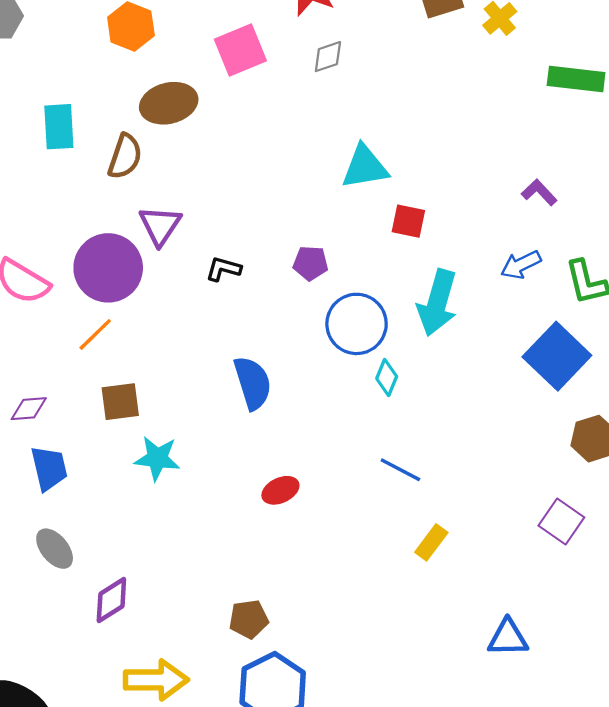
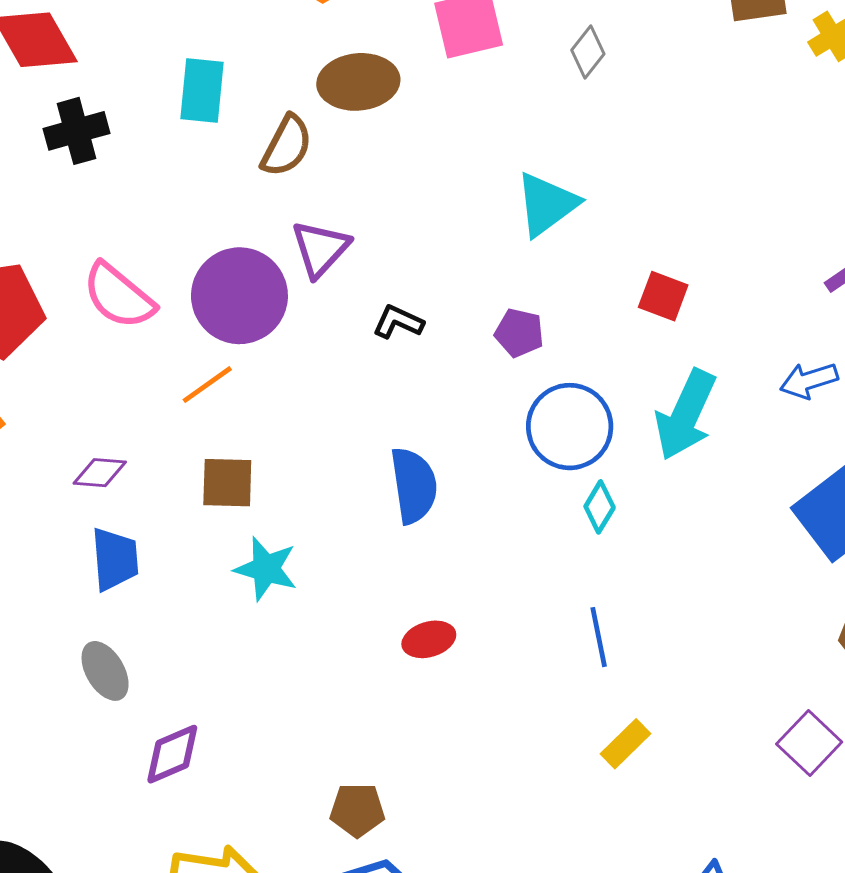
gray diamond: (328, 57) -> (588, 52), turned -42
cyan triangle: (365, 167) -> (547, 204), moved, turned -36
blue line: (400, 470) -> (599, 637), turned 42

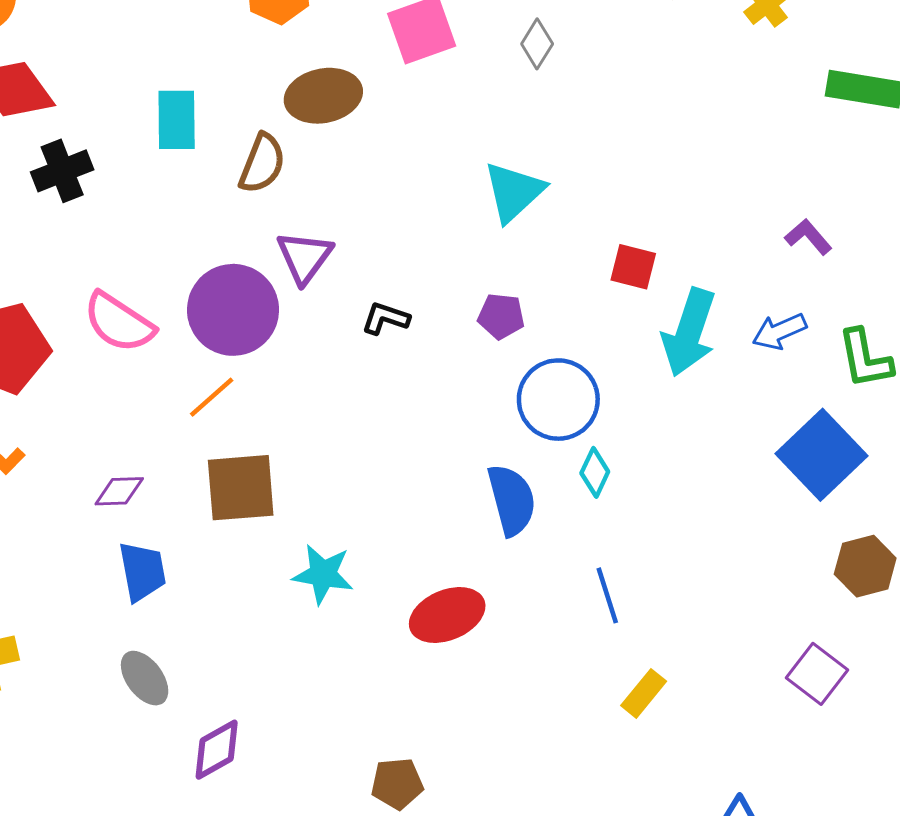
cyan arrow: (686, 415) -> (689, 332), moved
brown square: (227, 483) -> (241, 488), size x1.4
blue semicircle: (414, 485) -> (512, 500), moved
cyan star: (266, 569) -> (323, 574), moved
red ellipse: (429, 639) -> (447, 615), size x1.5

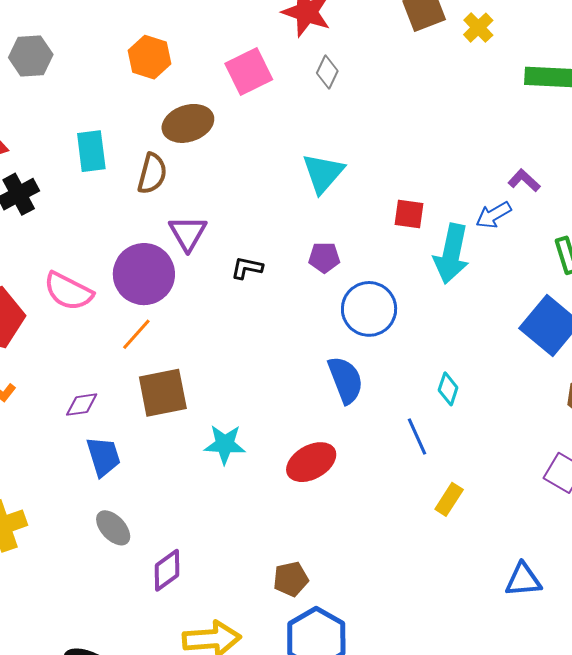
blue arrow: (779, 331) -> (494, 215), moved
cyan diamond: (595, 472) -> (448, 389), moved

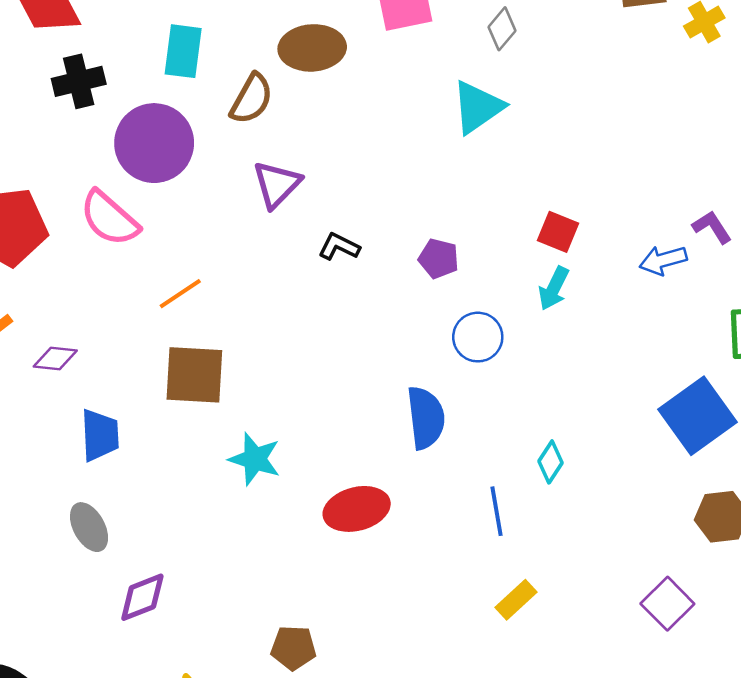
cyan triangle: (323, 173) -> (478, 107), moved
cyan arrow: (452, 254) -> (554, 288), moved, size x0.6
purple circle: (144, 274) -> (154, 143), moved
blue circle: (369, 309) -> (478, 337), size x0.7
purple diamond: (82, 405) -> (55, 358), moved

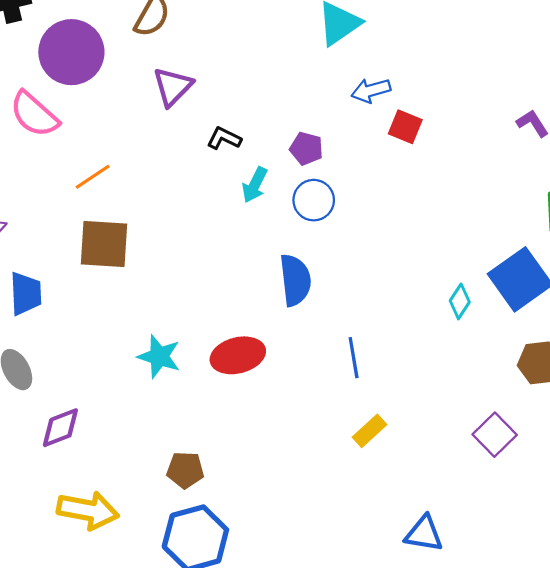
blue arrow: (663, 260) -> (371, 90), moved
cyan arrow: (554, 288) -> (255, 185), moved
blue circle: (478, 337) -> (314, 200), moved
cyan star: (255, 459) -> (159, 357), moved
cyan diamond: (550, 462) -> (460, 301), moved

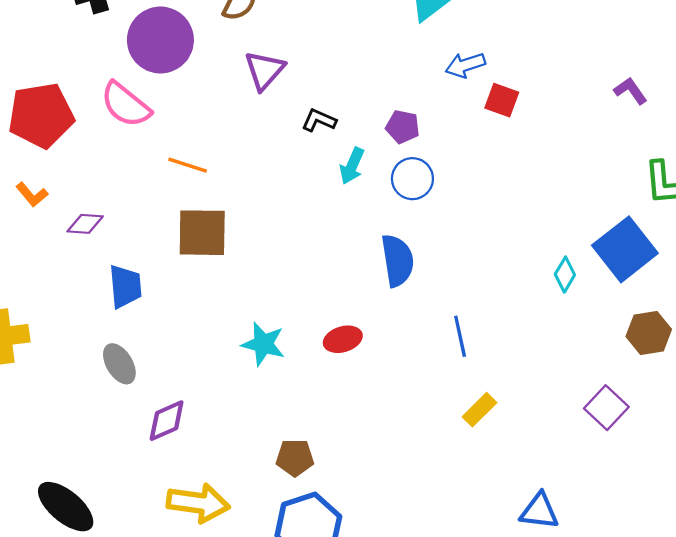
orange line: (93, 177) -> (188, 165), turned 54
red ellipse: (238, 355) -> (343, 339), size x0.7

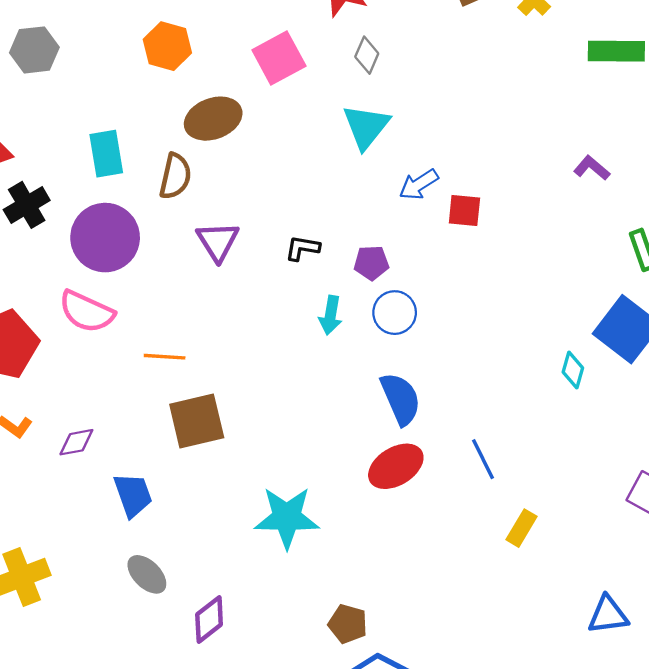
black L-shape: (319, 120) -> (302, 248), moved
red ellipse: (343, 339) -> (396, 466), moved, size x1.4
cyan star: (263, 344) -> (287, 517), size x1.4
brown pentagon: (295, 458) -> (348, 624), turned 30

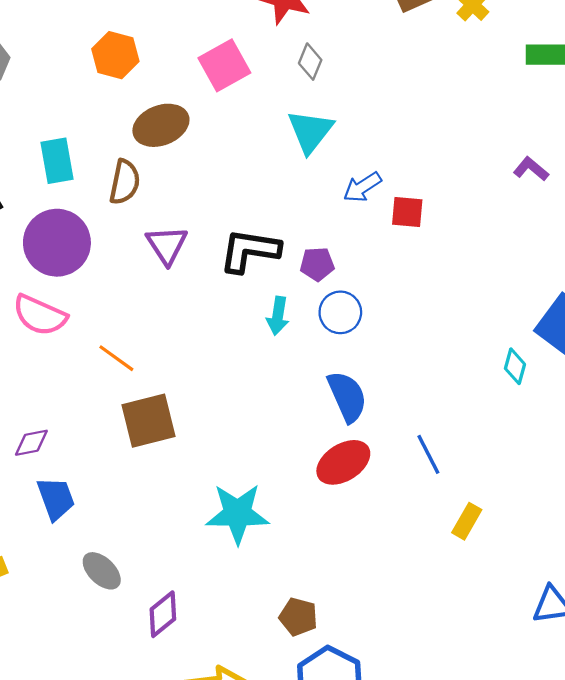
black L-shape: (302, 248) -> (250, 251), size x1.8
orange line: (165, 357) -> (116, 358), turned 33
blue trapezoid: (133, 495) -> (56, 499), moved

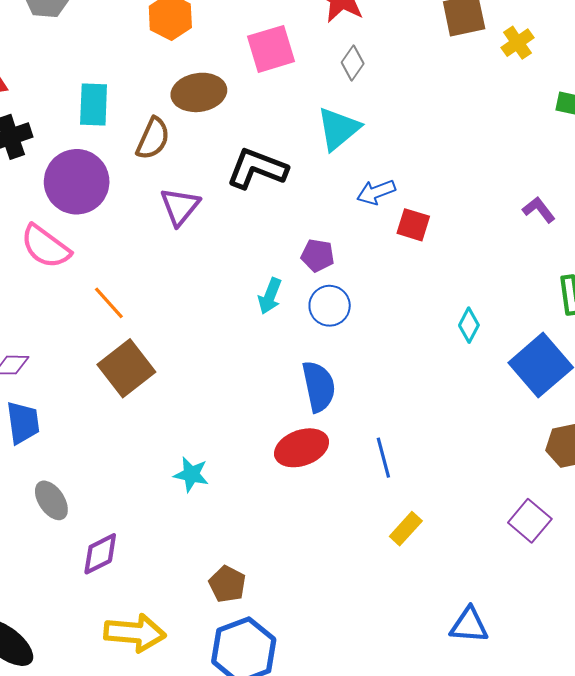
black L-shape: (250, 251) -> (257, 169), moved
cyan diamond: (515, 366) -> (469, 325), moved
brown square: (148, 421) -> (126, 368), turned -36
cyan star: (238, 514) -> (191, 474), size x0.6

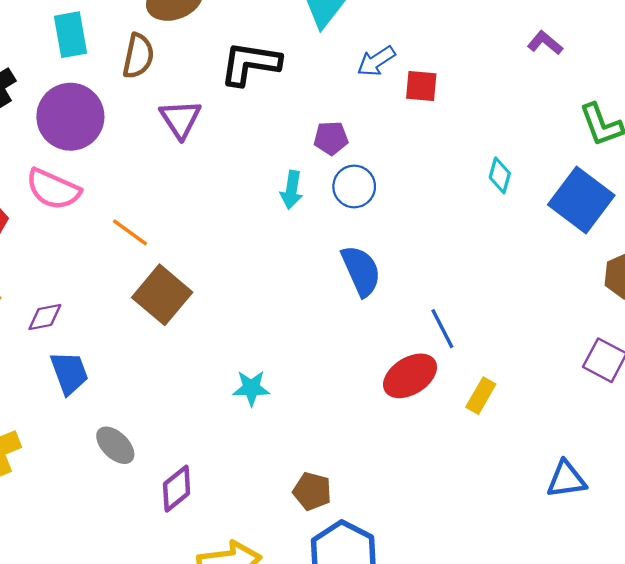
red ellipse: (302, 448) -> (410, 376), moved

